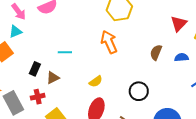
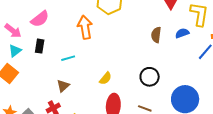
orange arrow: (109, 42) -> (85, 27), moved, turned 30
black rectangle: (35, 69) -> (40, 46), moved

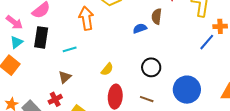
blue semicircle: (182, 33) -> (140, 28), moved
brown semicircle: (156, 35) -> (157, 16), moved
black rectangle: (40, 46) -> (41, 37), size x1.5

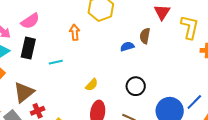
orange arrow: (86, 18) -> (75, 32), size x0.7
blue line: (207, 42) -> (194, 102), moved
brown triangle: (65, 77) -> (24, 92), moved, size x1.6

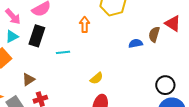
red triangle: (162, 12) -> (173, 23), moved, turned -36
black circle: (136, 86) -> (165, 85), moved
brown triangle: (24, 92) -> (28, 79), size x0.6

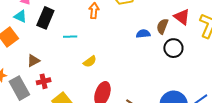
cyan triangle: (12, 36) -> (20, 16), turned 48
yellow semicircle: (97, 78) -> (90, 62), moved
black circle: (165, 85) -> (173, 48), moved

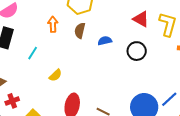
brown semicircle: (162, 26) -> (80, 31), moved
cyan line: (70, 37) -> (33, 53), turned -48

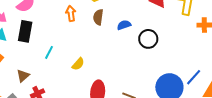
black circle: (137, 51) -> (148, 39), moved
cyan line: (33, 53) -> (49, 52), moved

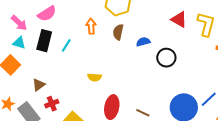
cyan line: (49, 52) -> (66, 45), moved
yellow semicircle: (78, 64) -> (95, 77), turned 48

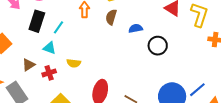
cyan triangle: (19, 43) -> (49, 48), moved
yellow semicircle: (95, 77) -> (74, 63), moved
red cross: (52, 104) -> (49, 73), moved

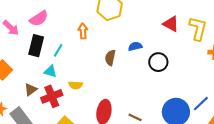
brown semicircle: (111, 17) -> (110, 58), moved
red cross: (49, 73) -> (52, 96), size x1.5

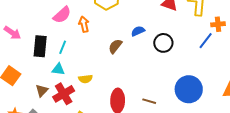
pink semicircle: (39, 19) -> (62, 15), moved
brown semicircle: (110, 58) -> (115, 46), turned 35
blue line: (201, 104) -> (206, 41), moved

